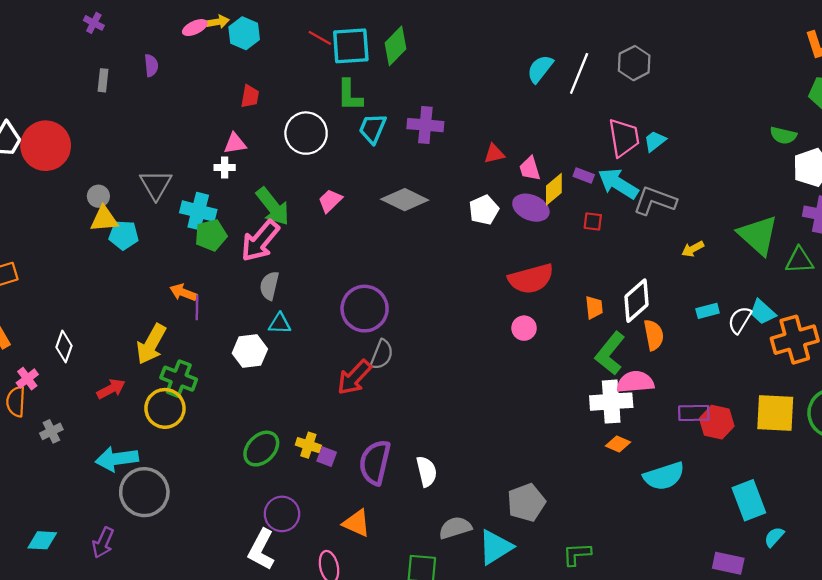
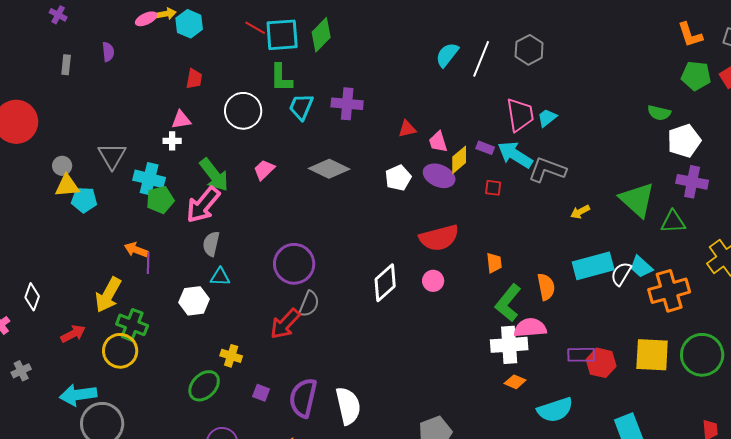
white diamond: (636, 301) -> (385, 283), moved
cyan rectangle: (708, 311) -> (593, 266), size x2.0
yellow cross: (308, 445) -> (231, 356), moved
white semicircle: (427, 471) -> (348, 406), size x1.4

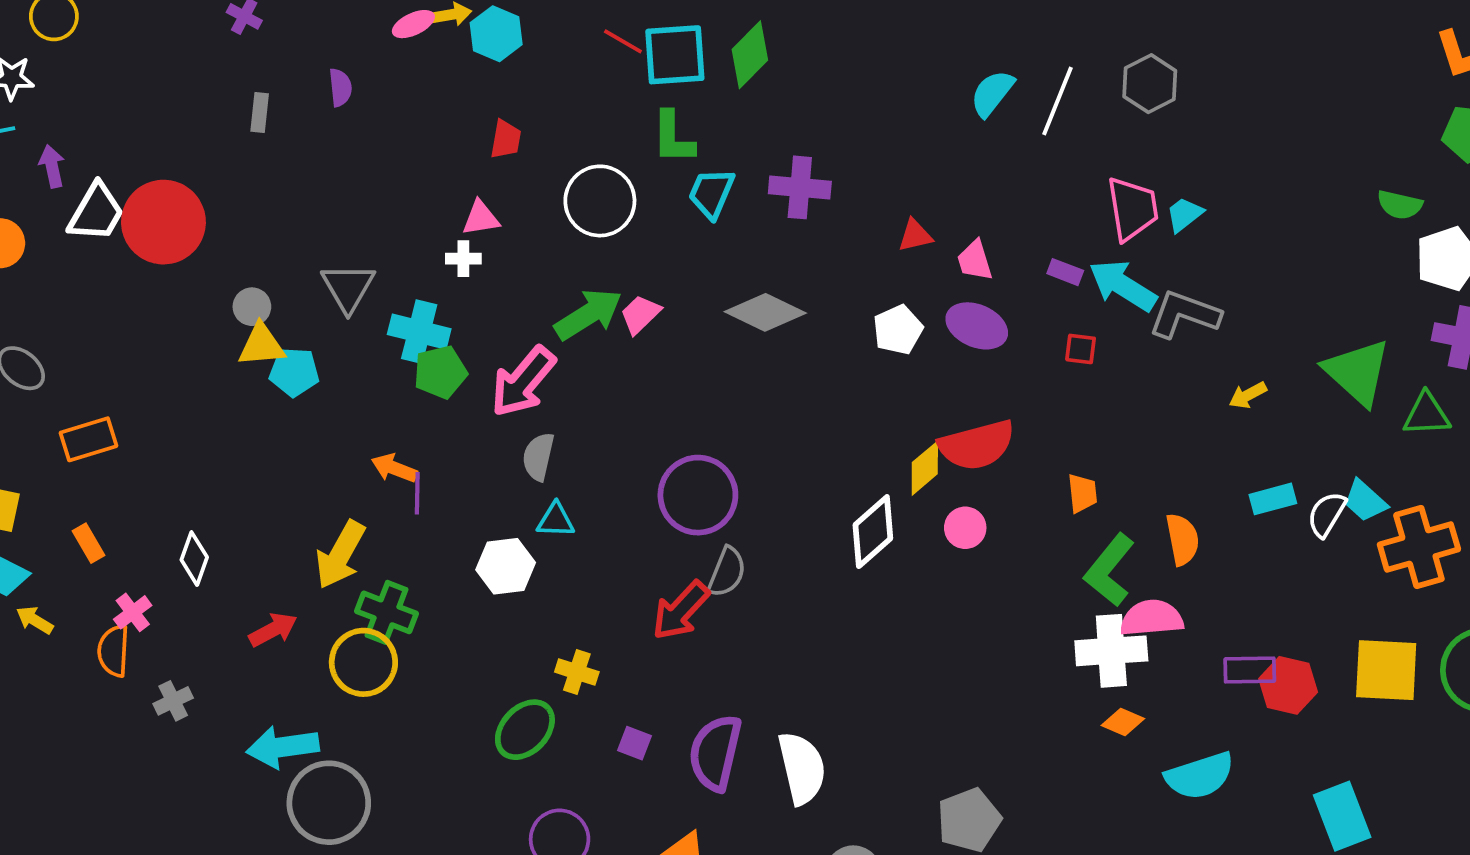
yellow diamond: (459, 160) -> (925, 468), moved
green arrow: (214, 175) -> (588, 314), moved, turned -84
cyan rectangle: (593, 266) -> (1273, 499), size x0.6

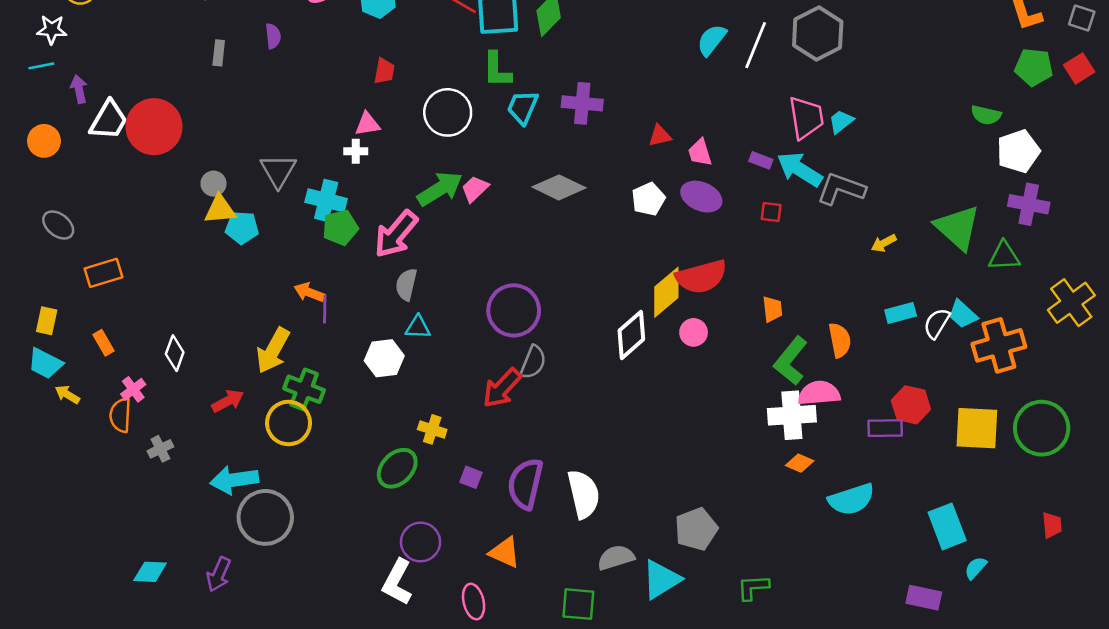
gray hexagon: (1150, 84) -> (818, 34), size x1.4
yellow diamond: (925, 468) -> (666, 292), size x1.4
red hexagon: (1288, 685) -> (911, 405), moved

